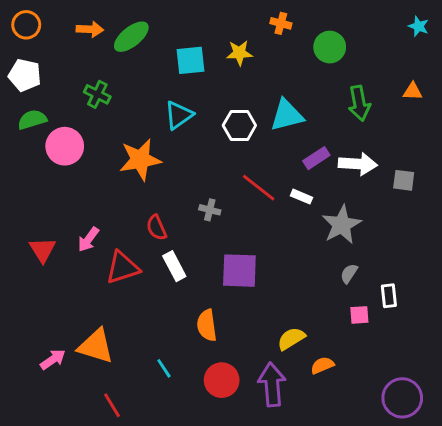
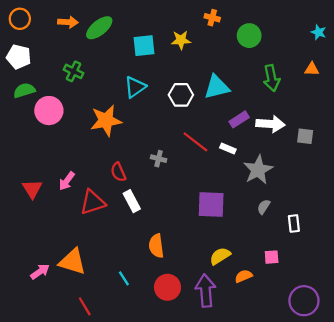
cyan star: (419, 26) -> (319, 32), moved
purple square: (239, 271) -> (211, 204), moved
pink square: (359, 315) -> (272, 257), moved

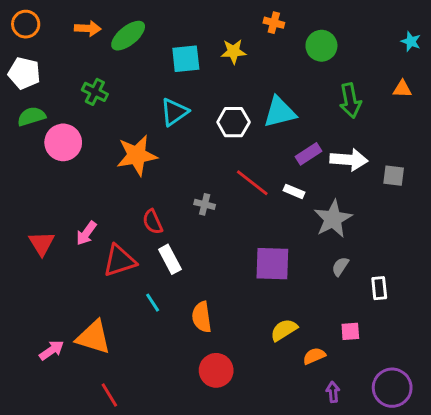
cyan line: (124, 278) -> (153, 303), moved
purple arrow: (206, 291) -> (333, 392), moved, size x0.5

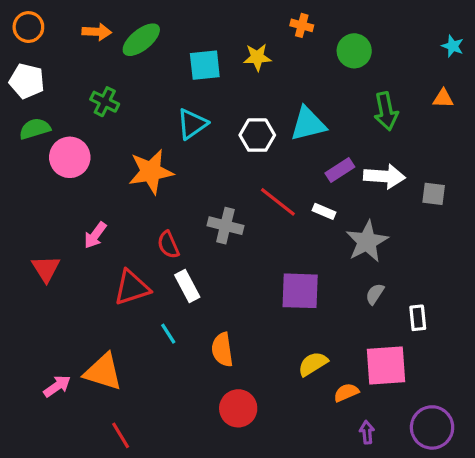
gray cross: (205, 204) -> (225, 226), size x1.5
pink arrow: (86, 233) -> (95, 235), moved
pink square: (350, 331) -> (386, 365), size x2.0

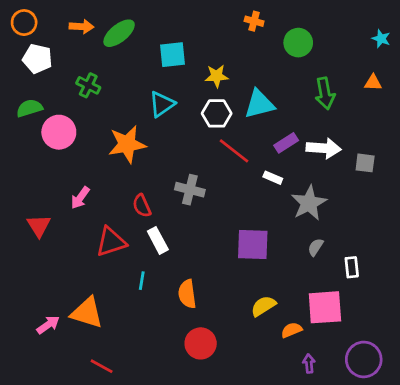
yellow star: (257, 57) -> (217, 76), moved
white pentagon: (27, 81) -> (37, 59), moved
red line: (278, 202) -> (234, 151), moved
cyan line: (168, 334) -> (142, 281), turned 42
red line: (121, 435) -> (102, 366), turned -30

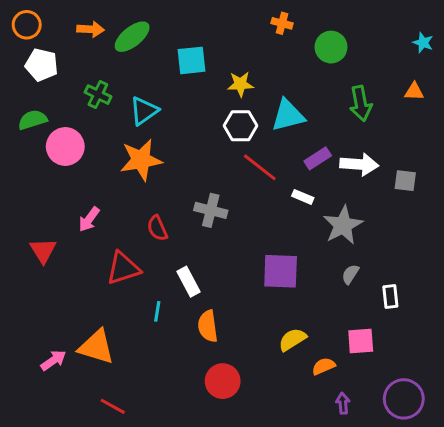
cyan triangle: (162, 104) -> (144, 111), moved
white rectangle: (158, 240) -> (188, 282), moved
pink square: (325, 307) -> (361, 341), size x0.7

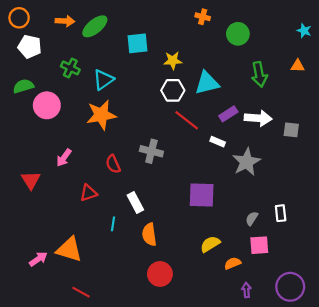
red triangle: (123, 268) -> (88, 193), size x0.7
gray semicircle: (350, 274) -> (252, 218), moved

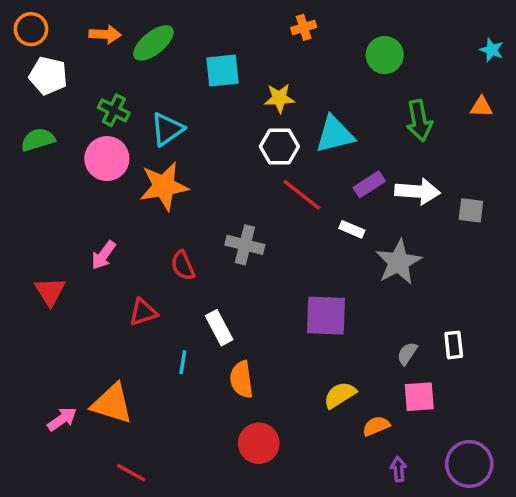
orange cross: (203, 17) -> (304, 27), moved, turned -32
pink circle: (47, 105) -> (107, 159), moved

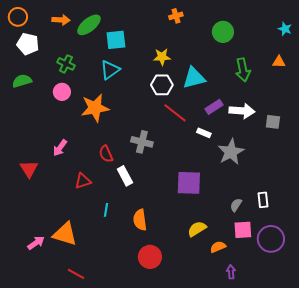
cyan square: (223, 71) -> (116, 40), moved
cyan triangle: (167, 129) -> (110, 70), moved
pink circle: (107, 159) -> (62, 92), size x0.7
white rectangle: (219, 328) -> (125, 176), moved
purple circle: (469, 464) -> (271, 239), moved

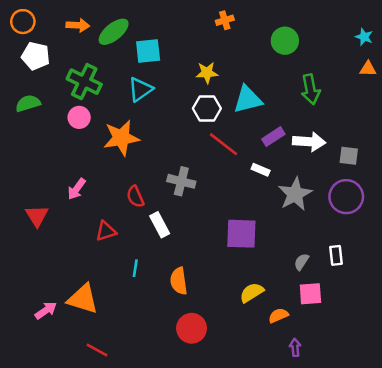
orange triangle: (279, 62) -> (368, 69), moved
green cross: (66, 64) -> (84, 82), size x1.5
purple circle: (271, 239) -> (346, 197), moved

